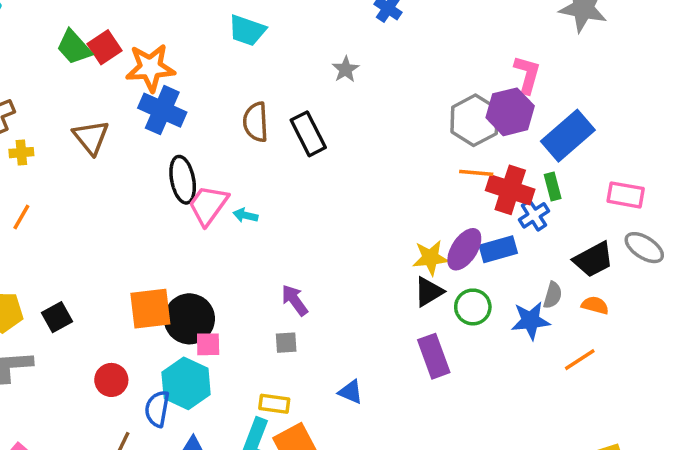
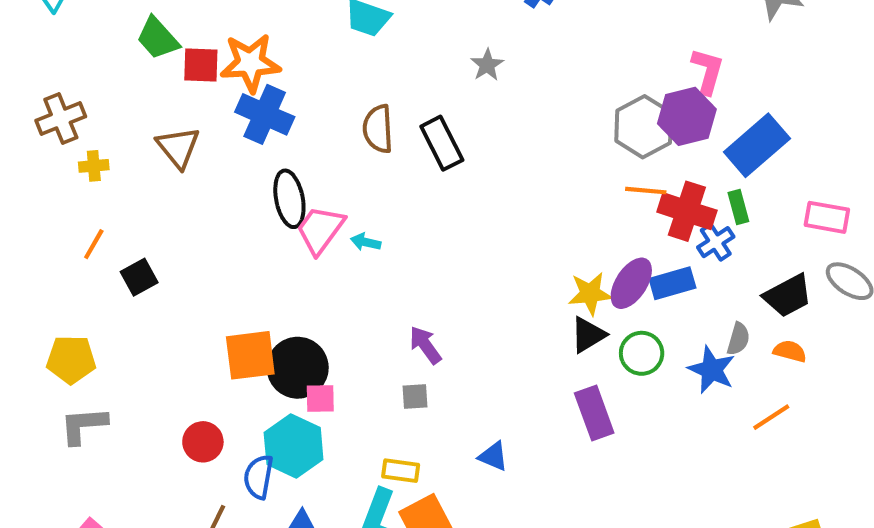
red square: (105, 47) -> (201, 65), moved, turned 36
black square: (57, 317) -> (139, 277), moved
blue star: (531, 321) -> (712, 370), turned 30

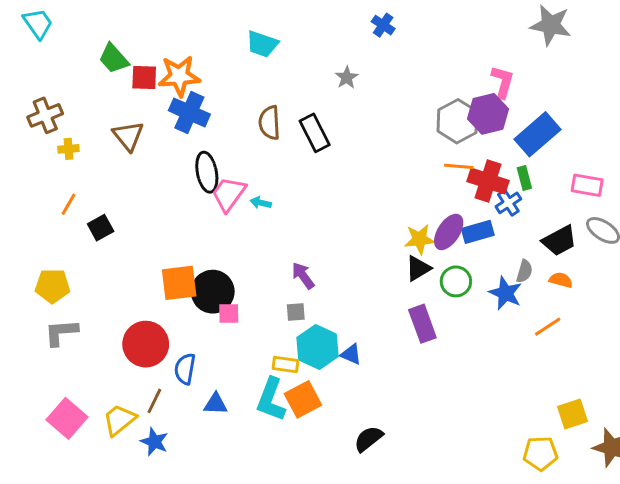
red circle: (203, 442) -> (146, 344), size x1.6
cyan hexagon: (294, 446) -> (318, 347), moved

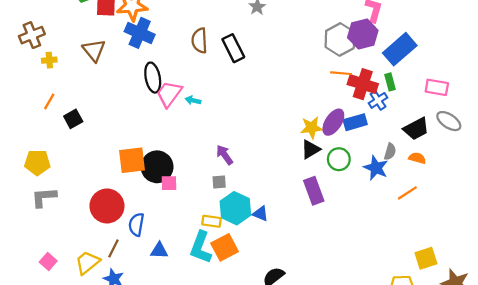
pink square: (67, 418) -> (48, 261), size x0.6

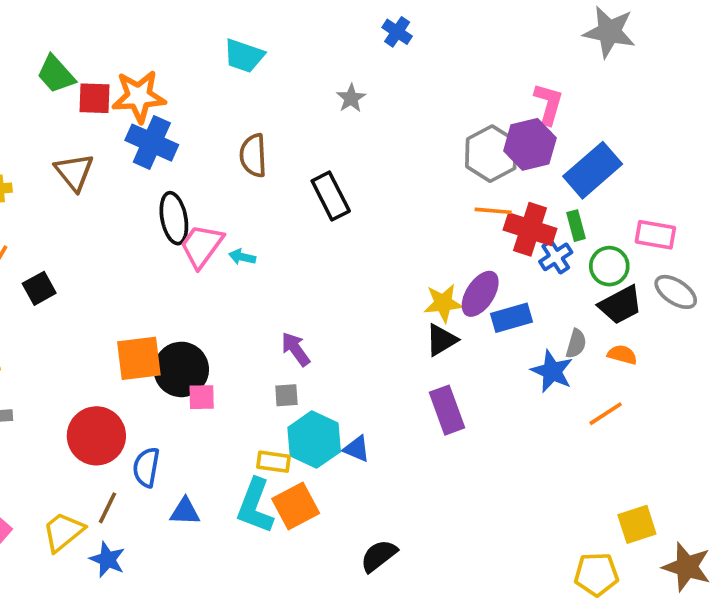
black rectangle: (233, 48) -> (331, 196), moved
blue rectangle: (355, 122) -> (512, 318), moved
green circle: (339, 159) -> (609, 266), moved

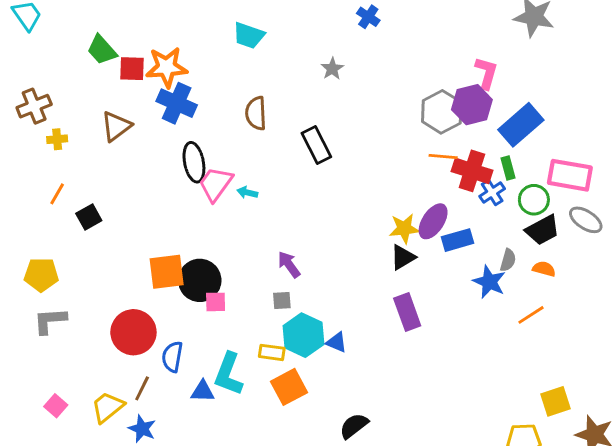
brown triangle: (74, 172) -> (116, 126), turned 32
pink rectangle: (655, 235) -> (570, 175), size x1.4
cyan L-shape: (255, 506) -> (229, 374), moved

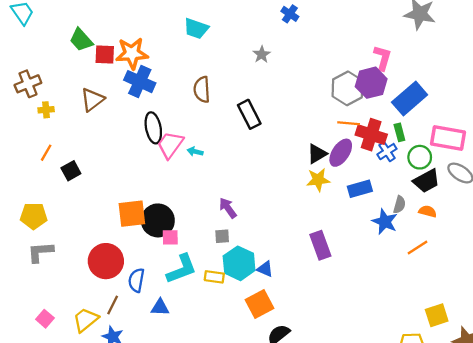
purple ellipse: (433, 221) -> (341, 153), moved
black triangle: (403, 257) -> (317, 154), moved
cyan L-shape: (229, 374) -> (182, 269), moved, turned -132
orange square: (289, 387) -> (259, 304), moved

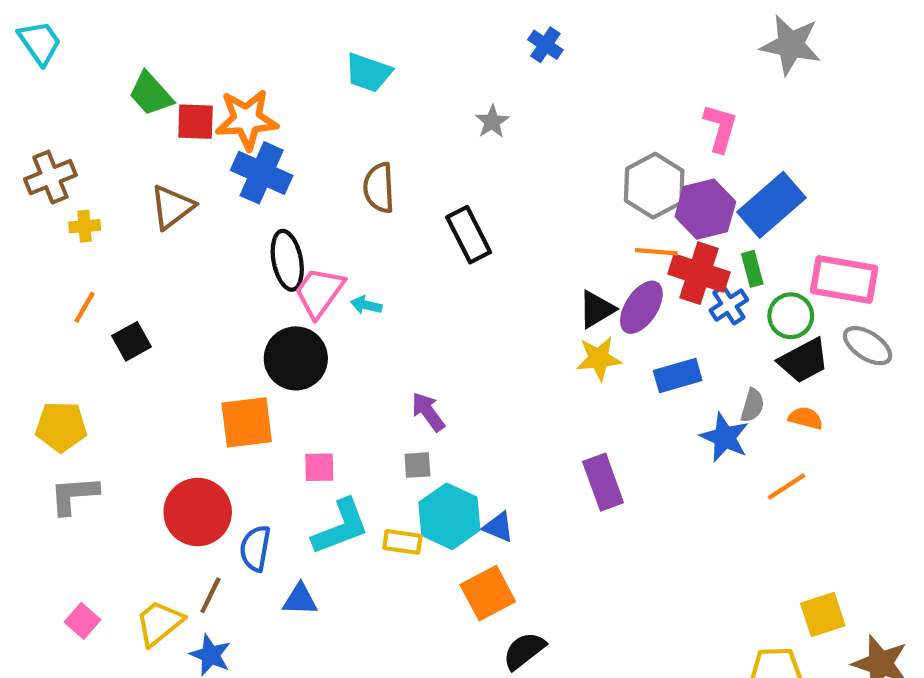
purple hexagon: (371, 83) -> (705, 209), moved
black circle: (158, 220) -> (296, 358), moved

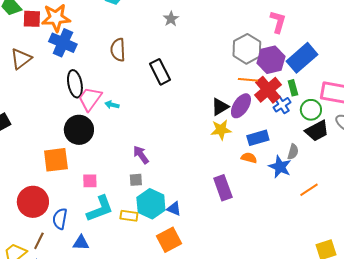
red cross: (699, 273) -> (268, 90), turned 32
orange semicircle: (806, 418) -> (249, 158), moved

